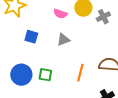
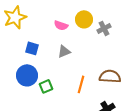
blue circle: (21, 75) -> (27, 75), moved
green square: (45, 75) -> (46, 86), turned -32

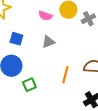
green square: (46, 86) -> (29, 85), moved

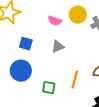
green square: (29, 85) -> (49, 88), moved, turned 32

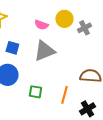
gray triangle: (58, 47) -> (44, 51), size x1.6
orange line: (75, 80) -> (64, 95), moved

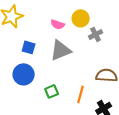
gray cross: (84, 28) -> (96, 34), moved
green square: (35, 92) -> (52, 91), turned -32

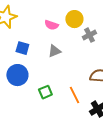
gray triangle: (61, 50) -> (54, 51), size x0.6
orange line: (81, 94) -> (74, 95), turned -42

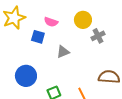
pink semicircle: (51, 25) -> (51, 22), moved
blue square: (22, 48) -> (38, 37), moved

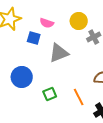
gray triangle: (63, 52) -> (59, 53), size x1.5

